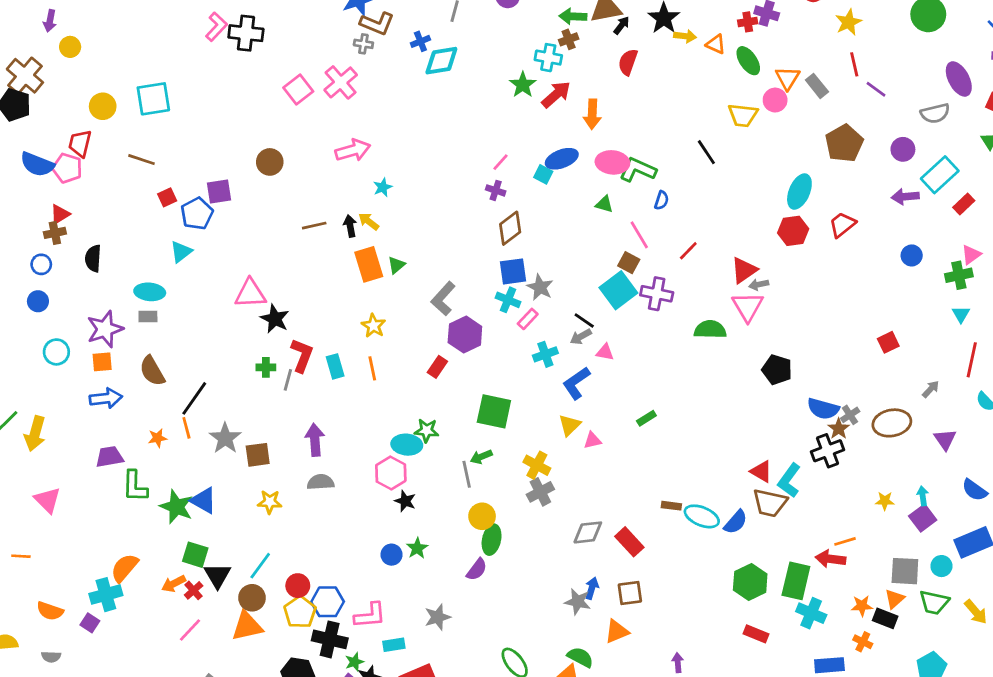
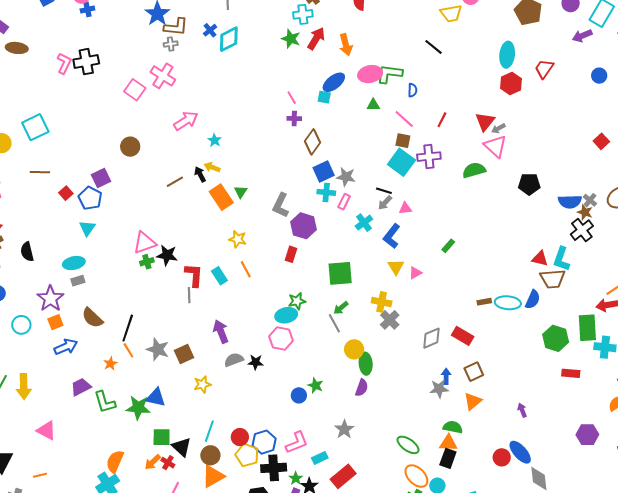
pink line: (501, 162) -> (292, 98), turned -56
green cross: (266, 367) -> (147, 262), moved
black star: (405, 501) -> (256, 362), moved

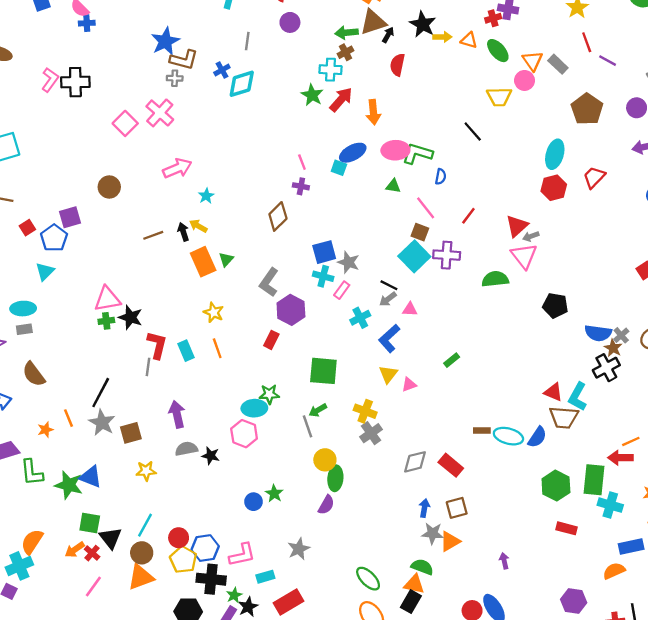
brown diamond: (312, 142) -> (278, 216), moved
black line: (128, 328) -> (101, 393), moved
gray star: (439, 389) -> (433, 533), moved

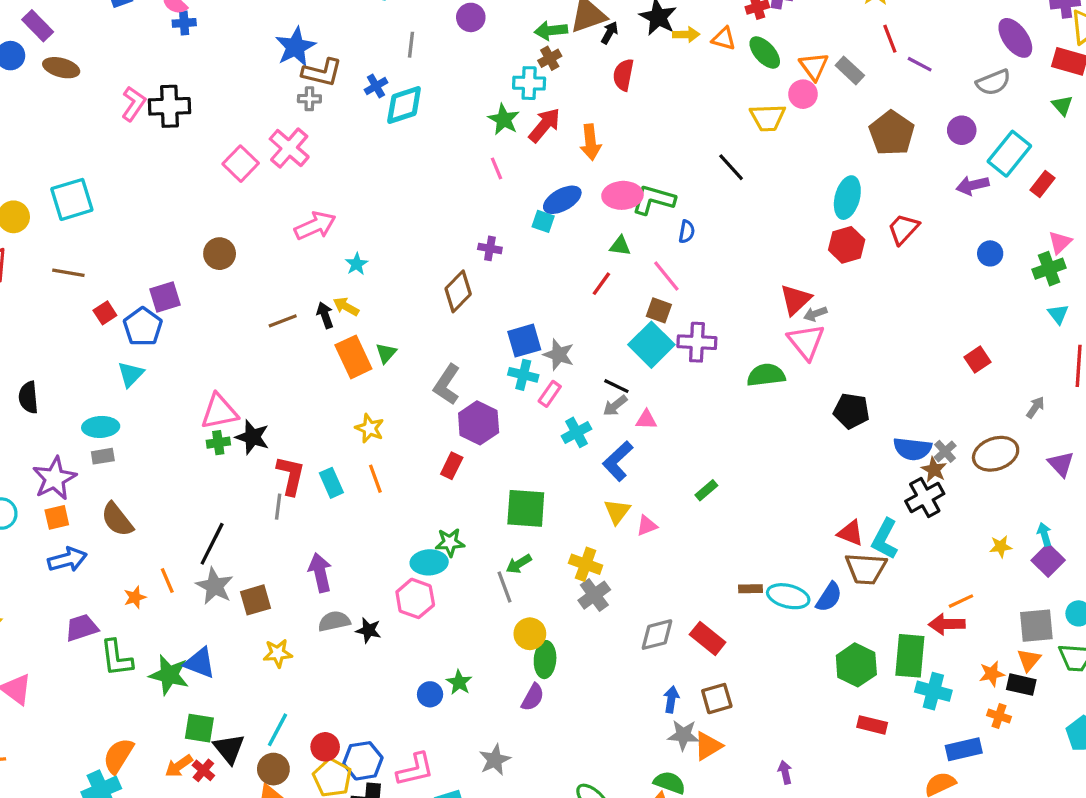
pink line: (302, 162) -> (496, 168), moved
red line: (468, 216) -> (601, 284), moved

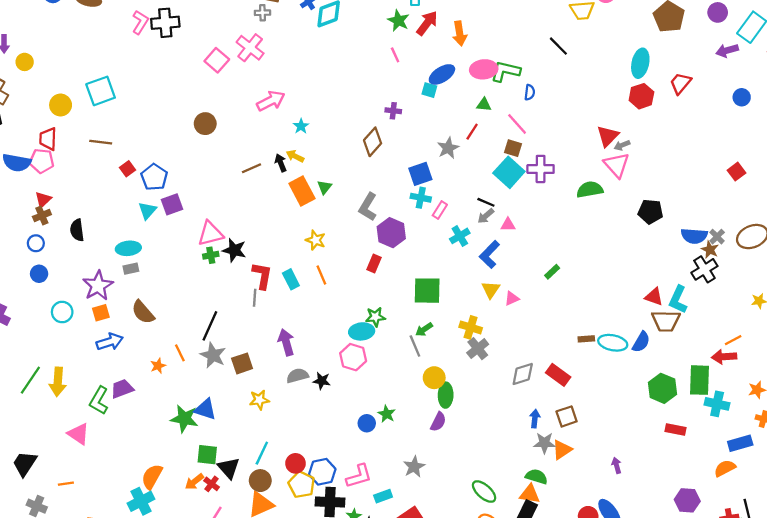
purple square: (165, 297) -> (172, 204), moved
gray star: (559, 355) -> (448, 148), moved, turned 30
green L-shape: (117, 658) -> (99, 401), moved, turned 40

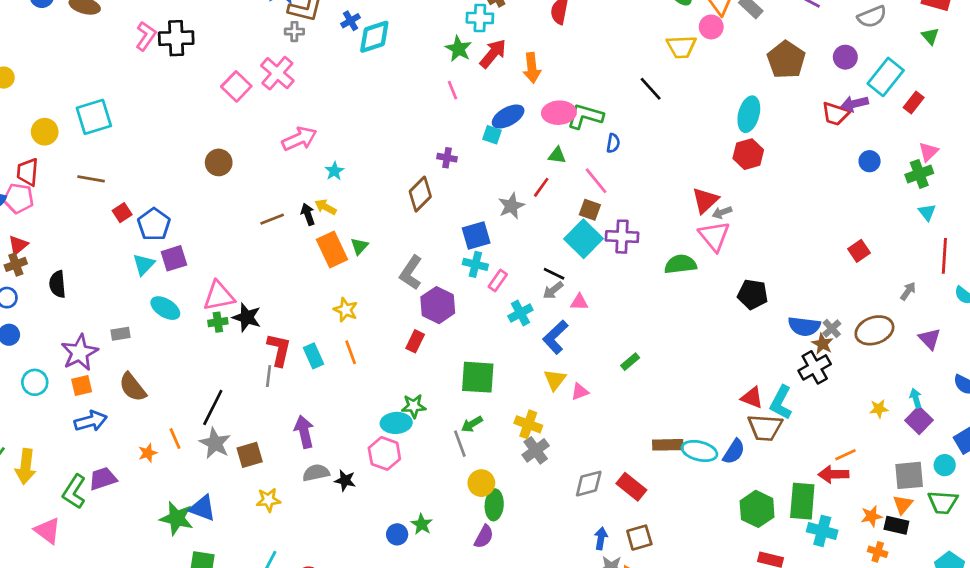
red trapezoid: (680, 83) -> (835, 114), moved, turned -115
cyan ellipse: (128, 248) -> (165, 308), moved, turned 35
brown rectangle: (586, 339) -> (668, 445), size x1.5

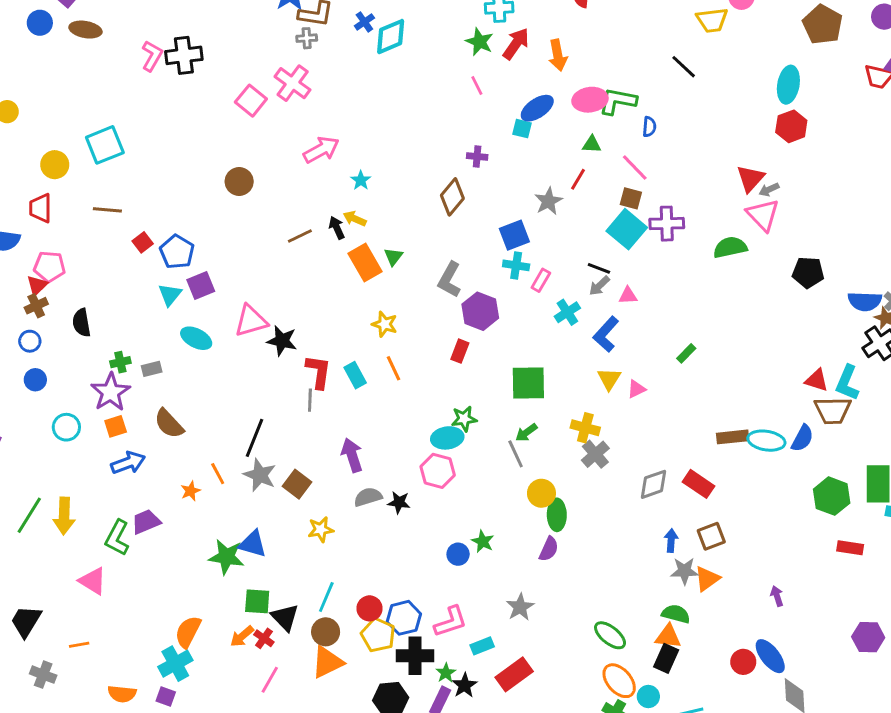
pink pentagon: (19, 198) -> (50, 267), moved
green cross: (218, 322) -> (120, 362), moved
brown square: (250, 455) -> (297, 484), turned -32

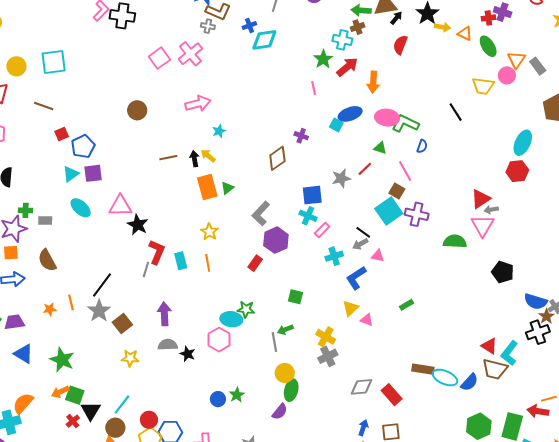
green square: (528, 383) -> (296, 297), size x0.6
pink triangle: (636, 389) -> (367, 320), turned 32
blue triangle: (253, 544) -> (24, 354), moved
orange arrow: (242, 636) -> (60, 392), moved

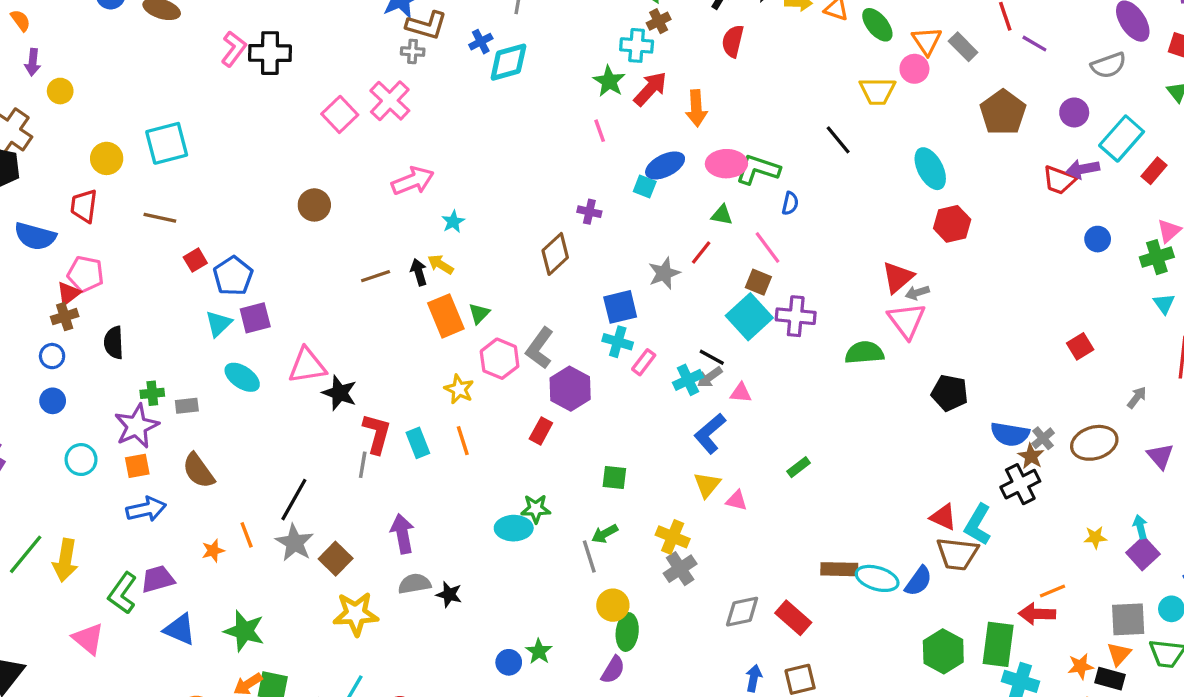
cyan ellipse: (523, 143) -> (930, 169), moved, turned -45
cyan cross: (334, 256) -> (688, 380), moved
pink hexagon: (219, 340) -> (500, 359), moved
yellow star: (130, 358) -> (356, 614), size x1.5

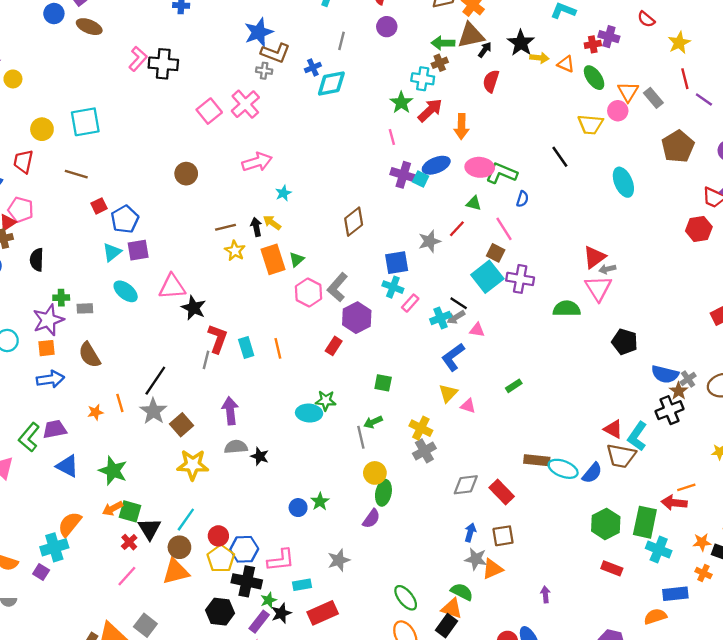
purple cross: (589, 212) -> (403, 175), moved, size x1.5
red hexagon: (952, 224) -> (699, 229), moved
yellow star: (459, 389) -> (235, 251), moved

